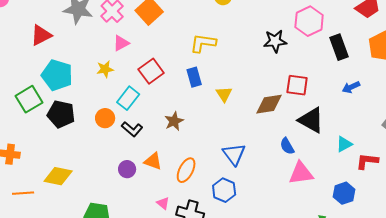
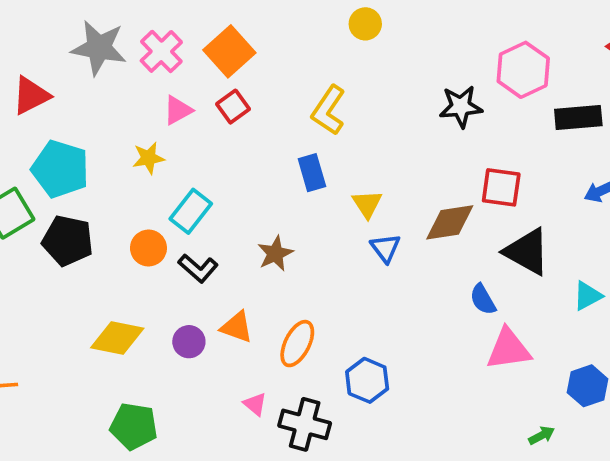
yellow L-shape: (203, 43) -> (329, 110), turned -64
black rectangle: (339, 47) -> (578, 118), turned -75
red square: (151, 71) -> (233, 107), moved, size x0.7
blue triangle: (234, 154) -> (385, 248), moved, size x0.7
yellow diamond: (58, 176) -> (117, 338), moved

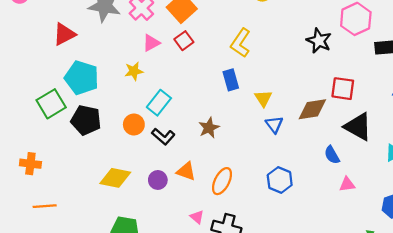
black star: (461, 107) -> (319, 41), turned 30
pink triangle: (509, 349) -> (347, 184), size x0.6
blue hexagon: (367, 380) -> (280, 180), moved

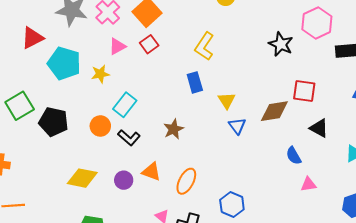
cyan pentagon: (82, 78) -> (64, 63), moved
black triangle: (358, 127) -> (319, 128), size x0.7
blue hexagon: (280, 180) -> (232, 205), moved

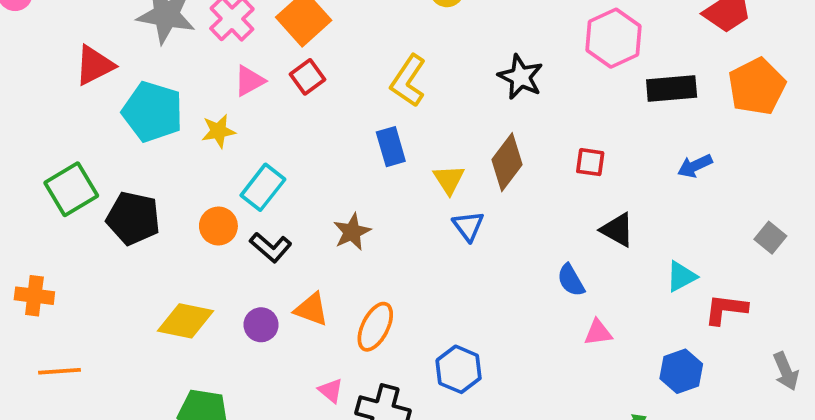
black star: (281, 44) -> (521, 77), moved
red square: (304, 91) -> (590, 162), size x0.7
brown diamond: (274, 111) -> (507, 162), moved, turned -44

